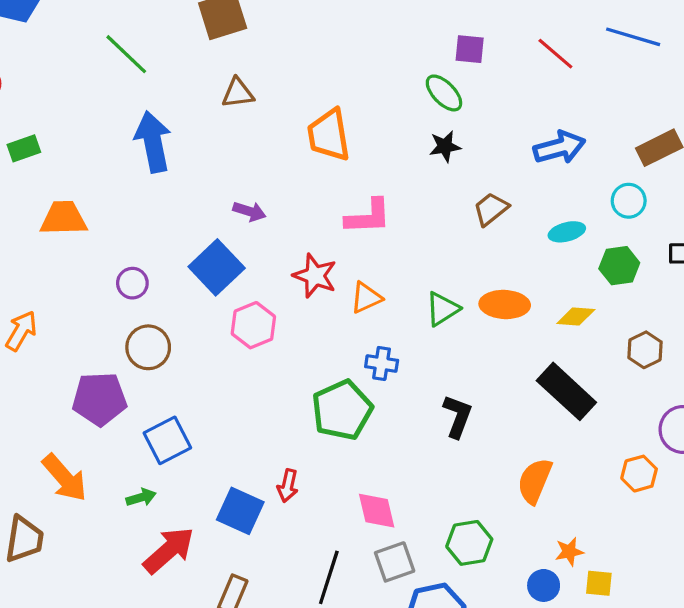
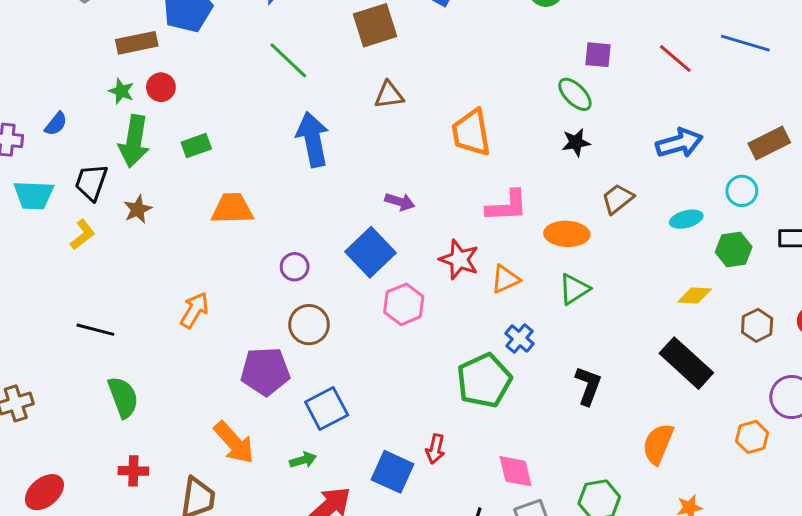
orange ellipse: (505, 304) -> (567, 234), moved
blue cross: (382, 363) -> (520, 338), turned 32

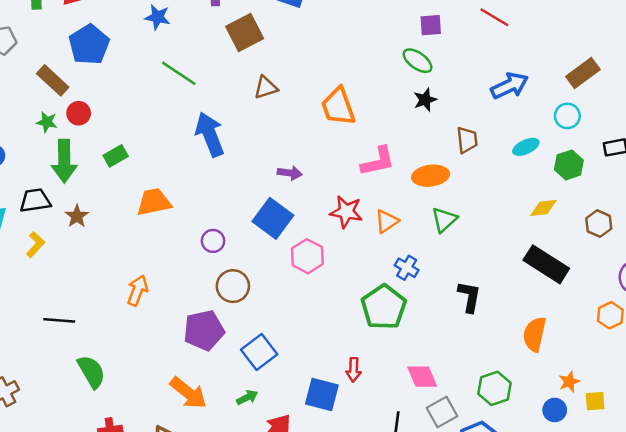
brown rectangle: (137, 43) -> (53, 80), turned 64
black trapezoid: (91, 182) -> (35, 200), turned 72
brown trapezoid: (618, 199) -> (467, 140), turned 132

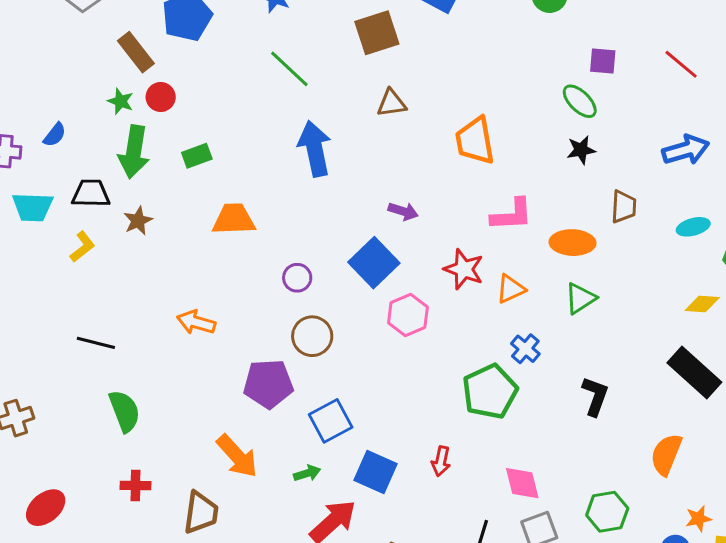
orange arrow: (137, 290) -> (196, 322), turned -104
blue square: (322, 394) -> (376, 472), moved

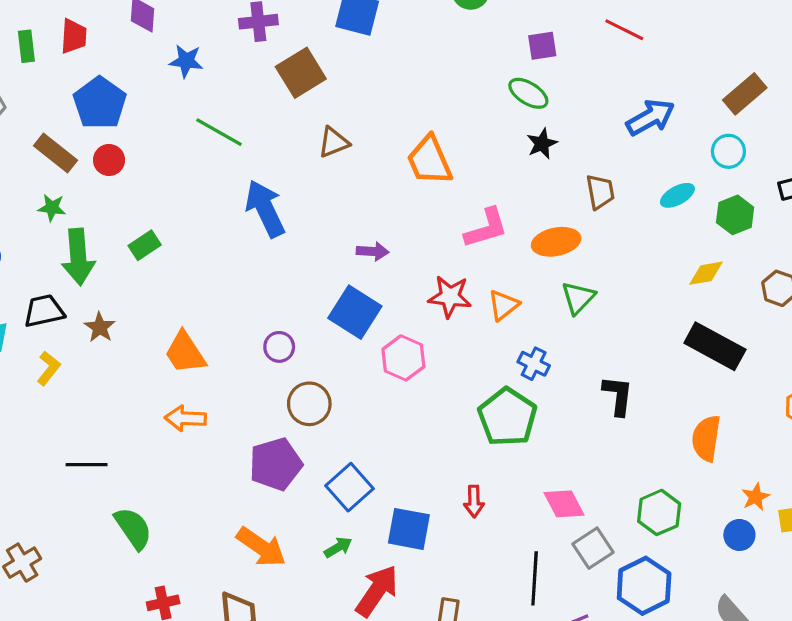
red circle: (161, 97) -> (109, 160), moved
orange trapezoid: (234, 219) -> (185, 353), moved, turned -108

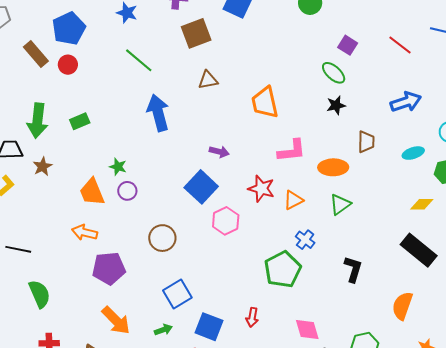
purple square: (542, 46) -> (348, 45), turned 30
green star: (52, 208) -> (118, 167), moved
purple circle: (279, 347) -> (127, 191), moved
purple pentagon: (276, 464) -> (109, 268), moved

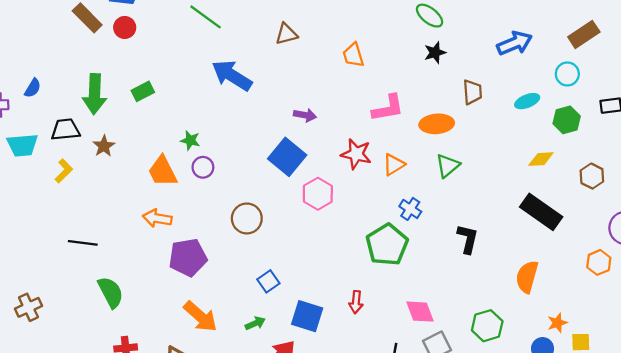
orange trapezoid: (265, 102) -> (353, 55), size x0.7
blue arrow: (158, 113) -> (232, 75), turned -39
blue square: (177, 294) -> (268, 281), size x0.7

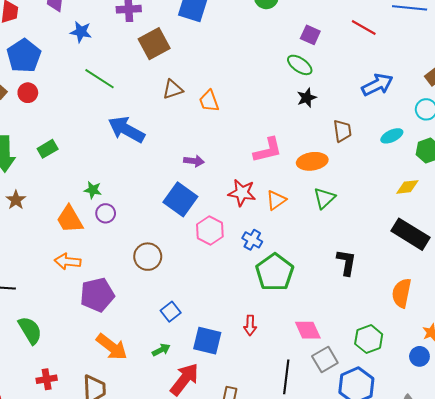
orange trapezoid: (353, 55) -> (209, 101), moved
blue cross: (410, 209) -> (252, 240), moved

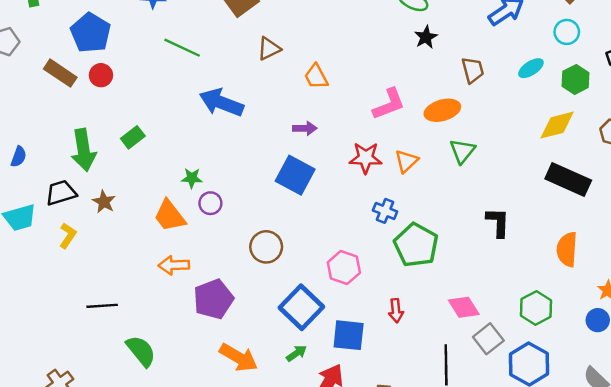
orange trapezoid: (209, 101) -> (316, 77), moved
yellow diamond: (407, 187) -> (557, 125), size x1.4
pink hexagon: (210, 231) -> (344, 268), moved
blue square: (171, 312) -> (301, 307), size x1.8

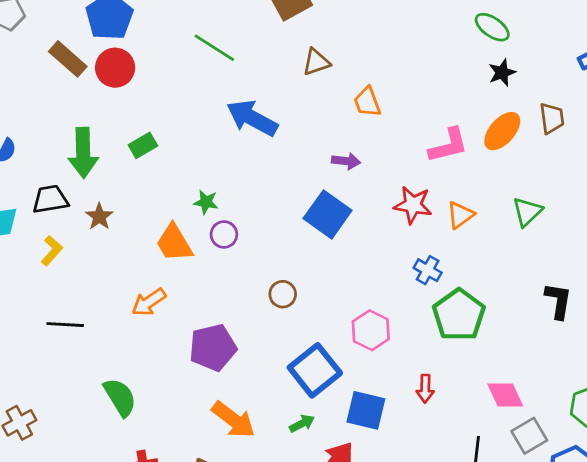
red circle: (101, 75) -> (115, 68), size x1.4
orange ellipse: (442, 110) -> (502, 131), moved, turned -40
brown circle: (266, 247) -> (283, 294), size x0.7
orange arrow: (174, 265) -> (149, 302), moved, turned -40
black line: (102, 306) -> (65, 325), moved

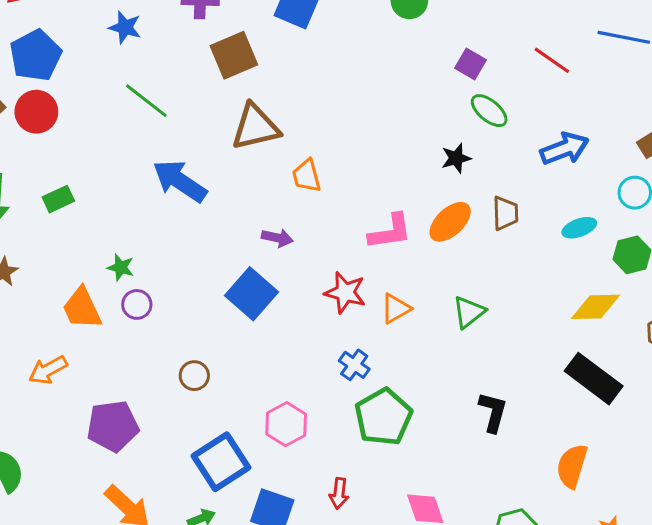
green ellipse: (492, 27) -> (489, 111), moved
brown triangle: (316, 62) -> (255, 127), size x1.6

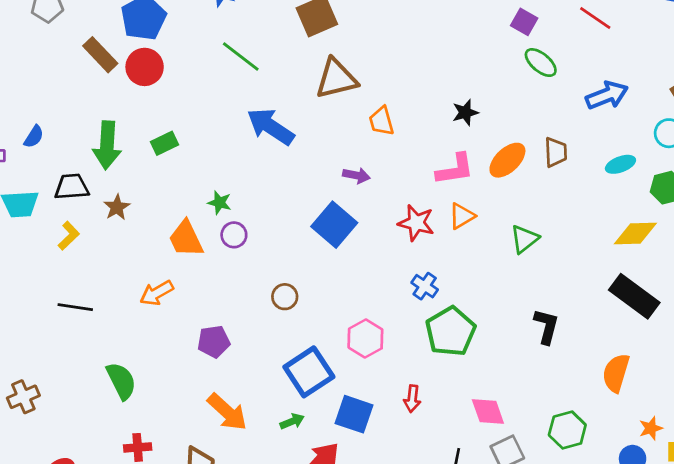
black star: (456, 158) -> (465, 113), moved
orange triangle: (396, 309) -> (462, 216), moved
purple pentagon: (113, 426) -> (214, 341), size x0.7

